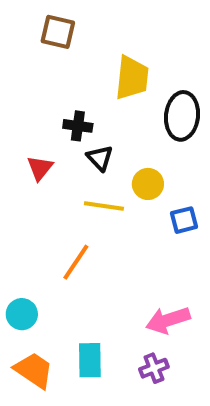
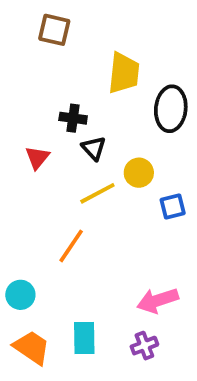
yellow line: (104, 206) -> (97, 193), turned -36

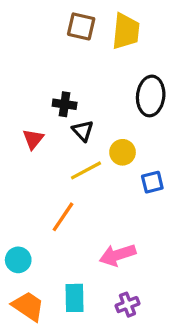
brown square: (54, 30) -> (81, 26), moved
yellow trapezoid: (124, 73) -> (126, 31), moved
pink arrow: (158, 300) -> (118, 255), moved

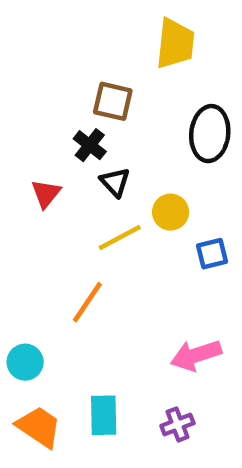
brown square: (81, 26) -> (113, 101), moved
black cross: (65, 104) -> (90, 145), turned 30
pink arrow: (118, 255) -> (196, 355), moved

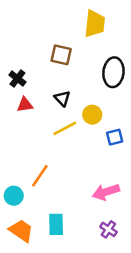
black cross: (90, 145) -> (17, 78), moved
red triangle: (46, 194) -> (25, 105), turned 42
orange line: (87, 302) -> (40, 176), moved
purple cross: (177, 424) -> (108, 229), moved, turned -35

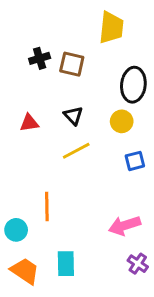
black cross: (17, 78) -> (40, 58), moved, turned 35
yellow circle: (92, 115) -> (122, 121), moved
orange line: (40, 176) -> (47, 206), turned -35
purple cross: (108, 229) -> (138, 264), moved

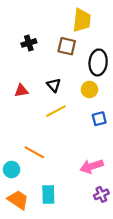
brown square: (72, 64) -> (67, 46), moved
orange line: (47, 206) -> (34, 152), turned -60
purple cross: (138, 264) -> (101, 194), turned 32

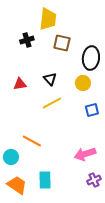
yellow trapezoid: (82, 20) -> (48, 19), moved

